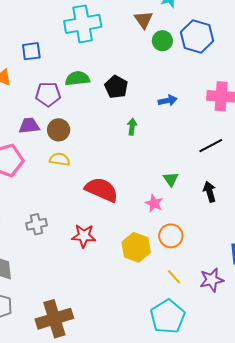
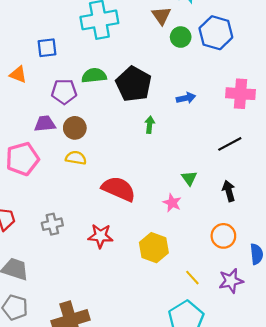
black pentagon: (116, 87) -> (134, 84), size x1.5
orange circle: (171, 236) -> (223, 236), moved

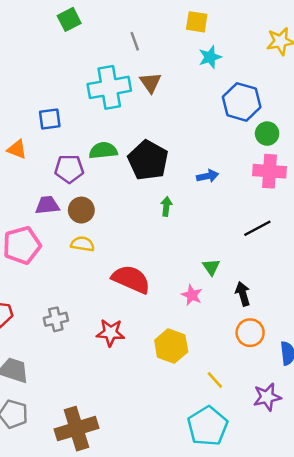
brown triangle: (161, 16) -> (151, 83), moved
green circle: (181, 37) -> (267, 134), moved
black arrow: (229, 191) -> (243, 294), moved
purple star: (231, 281) -> (267, 397), moved

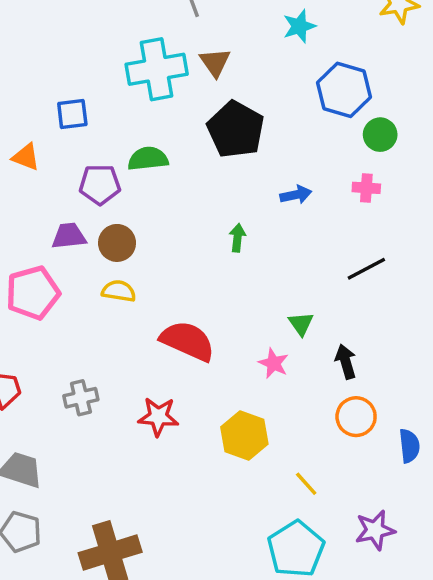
black pentagon: (148, 160) -> (236, 129), moved
pink cross: (270, 171) -> (366, 188), moved, size x0.6
purple star: (267, 397) -> (375, 530), moved

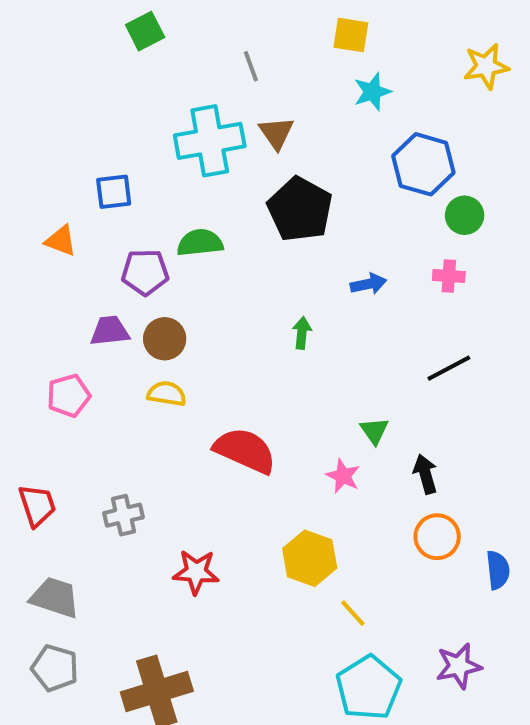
pink pentagon: (33, 293) -> (69, 396), size x0.7
red star: (158, 417) -> (196, 572), moved
yellow line: (306, 484) -> (353, 613), moved

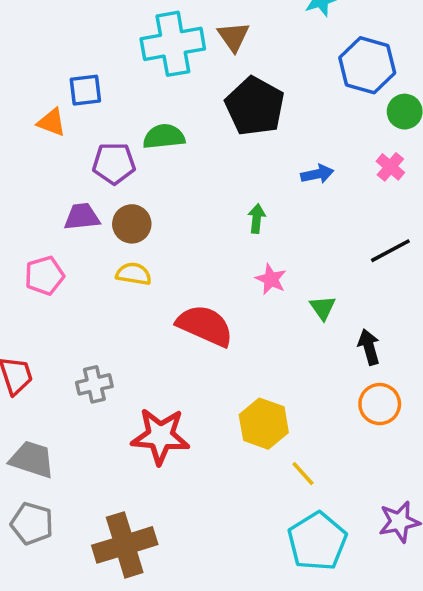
orange triangle: (61, 241) -> (52, 122), moved
pink cross: (449, 276) -> (390, 167), turned 36
pink star: (343, 476) -> (271, 279), moved
red star: (196, 572) -> (160, 436), size x1.4

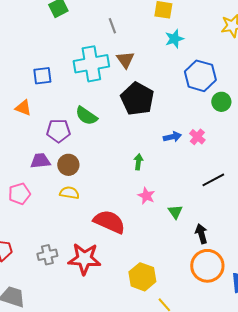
blue square: (85, 90) -> (42, 76), moved
green semicircle: (164, 137) -> (86, 116), turned -140
pink cross: (390, 167) -> (197, 137), moved
orange circle: (380, 404) -> (207, 266), size x1.4
red star: (160, 436) -> (84, 259), moved

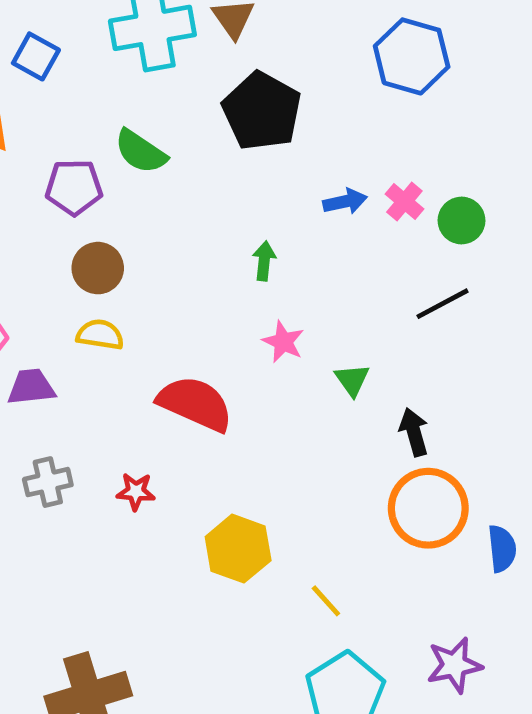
blue square: (42, 76) -> (36, 56), turned 36
green circle: (221, 102) -> (462, 221), moved
purple trapezoid: (40, 161) -> (31, 387), moved
red star: (84, 259) -> (136, 492), size x0.5
yellow hexagon: (142, 277) -> (238, 549), moved

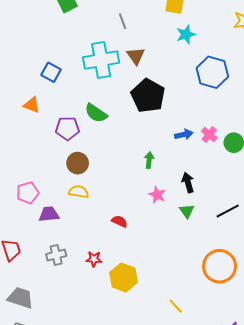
black line: (442, 304) -> (228, 211), moved
red semicircle: (195, 404) -> (119, 221), size x0.5
black arrow: (414, 432) -> (188, 183), moved
yellow hexagon: (238, 549) -> (124, 277), moved

